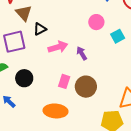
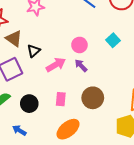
pink circle: (96, 22) -> (79, 45), moved
pink rectangle: (64, 81) -> (61, 99), moved
orange ellipse: (56, 111) -> (68, 129), turned -30

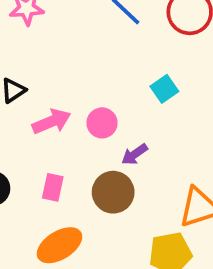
pink circle: (79, 45) -> (102, 123), moved
purple arrow: (81, 66) -> (135, 154), moved, turned -88

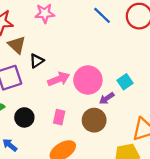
cyan square: (164, 89) -> (125, 82), moved
pink circle: (102, 123) -> (88, 80), size x1.6

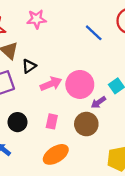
blue line: (102, 15) -> (94, 33), moved

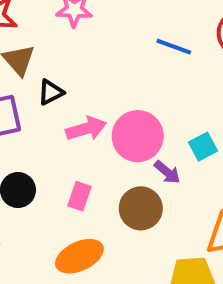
blue line: (94, 33) -> (174, 47), turned -30
purple arrow: (98, 102) -> (167, 172), turned -112

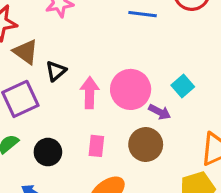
pink arrow: (86, 129) -> (90, 93), turned -60

